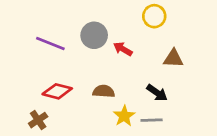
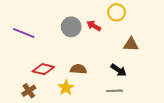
purple line: (50, 43) -> (24, 33), moved
red arrow: (123, 49) -> (94, 26), moved
yellow star: (124, 116) -> (66, 88), moved

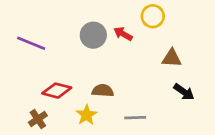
black arrow: (119, 70) -> (184, 92), moved
gray line: (114, 91) -> (135, 118), moved

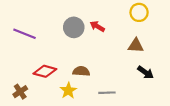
yellow circle: (153, 16) -> (139, 12), moved
brown cross: (38, 119) -> (20, 92), moved

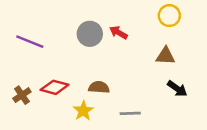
brown cross: (20, 92) -> (22, 95), moved

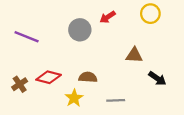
red arrow: (118, 32) -> (108, 17), moved, turned -63
brown triangle: (165, 56) -> (134, 55), moved

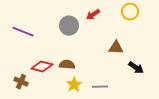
brown semicircle: (88, 77) -> (67, 65), moved
brown cross: (20, 84) -> (21, 82), moved, turned -32
yellow star: (74, 98) -> (74, 85), moved

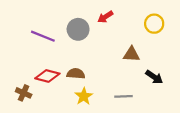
yellow circle: (130, 12) -> (154, 24), moved
purple line: (23, 32) -> (43, 36), moved
gray line: (100, 87) -> (123, 96), moved

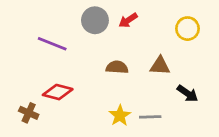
gray circle: (78, 29) -> (95, 20), moved
brown semicircle: (76, 74) -> (117, 67), moved
yellow star: (84, 96) -> (120, 116), moved

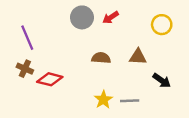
purple line: (52, 44) -> (27, 38), moved, turned 45
brown cross: (29, 113) -> (25, 69), moved

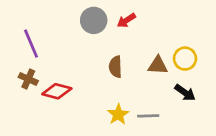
yellow circle: (162, 25) -> (185, 59), moved
brown semicircle: (101, 58) -> (115, 67), turned -96

